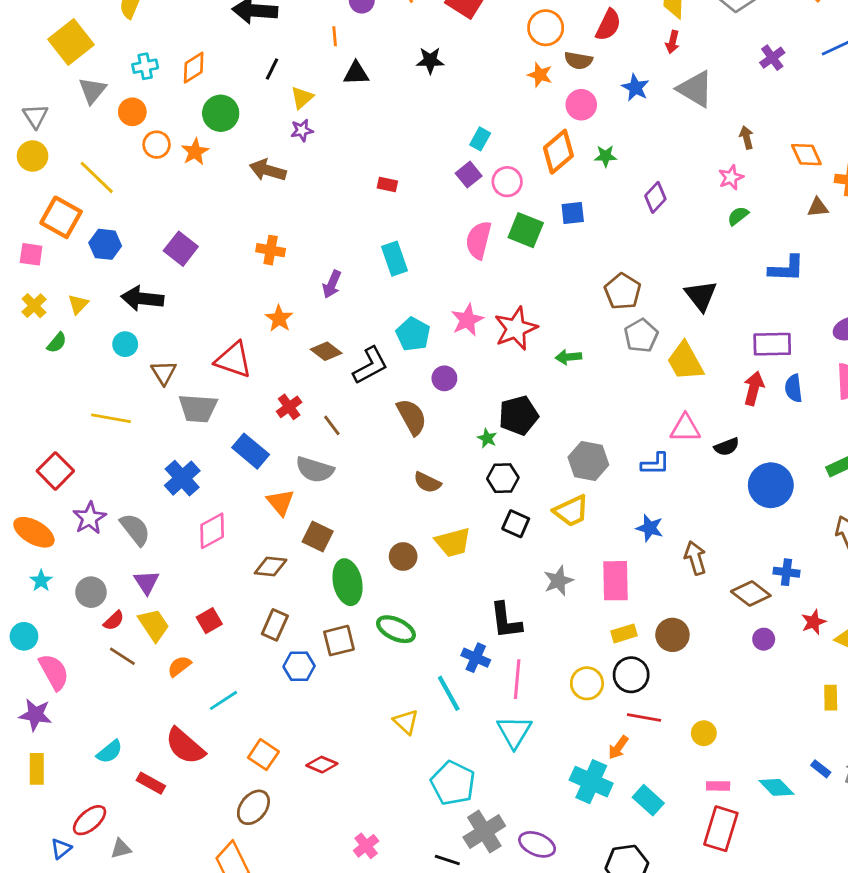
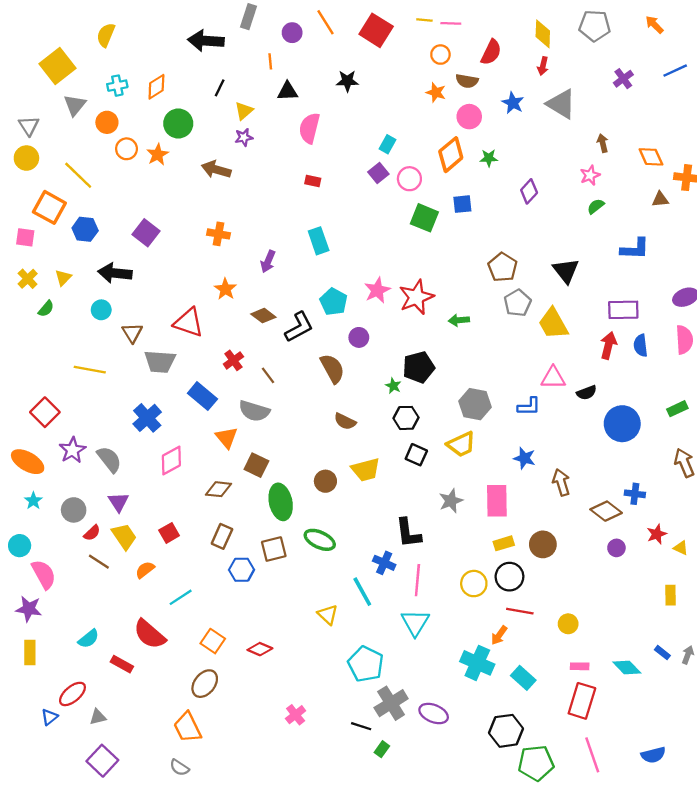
orange circle: (546, 28) -> (440, 55), size x0.7
pink semicircle: (479, 240) -> (309, 128), moved

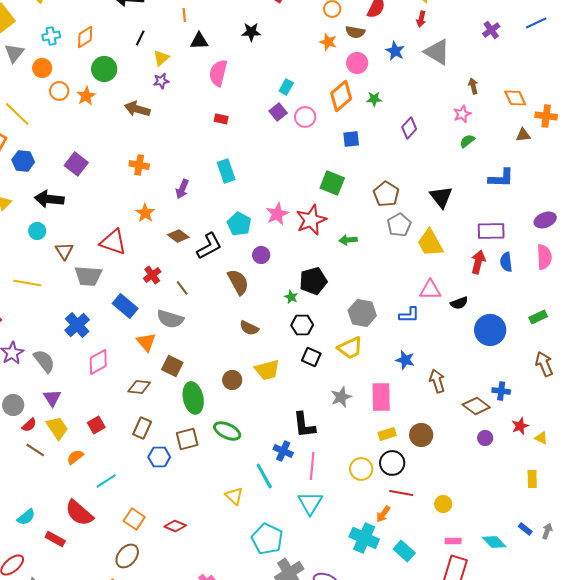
green square: (424, 218) -> (332, 183), moved

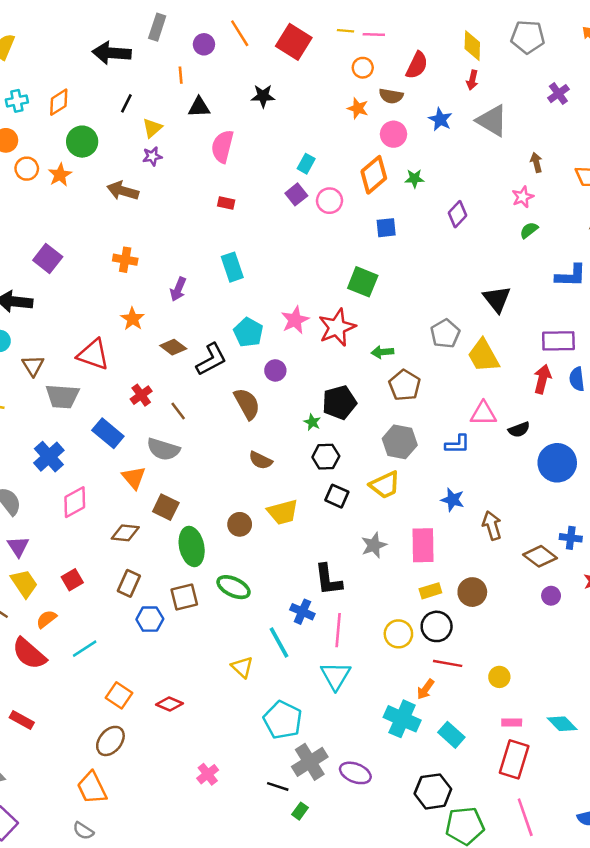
brown pentagon: (386, 194) -> (405, 385), moved
red semicircle: (79, 513) -> (29, 654), moved

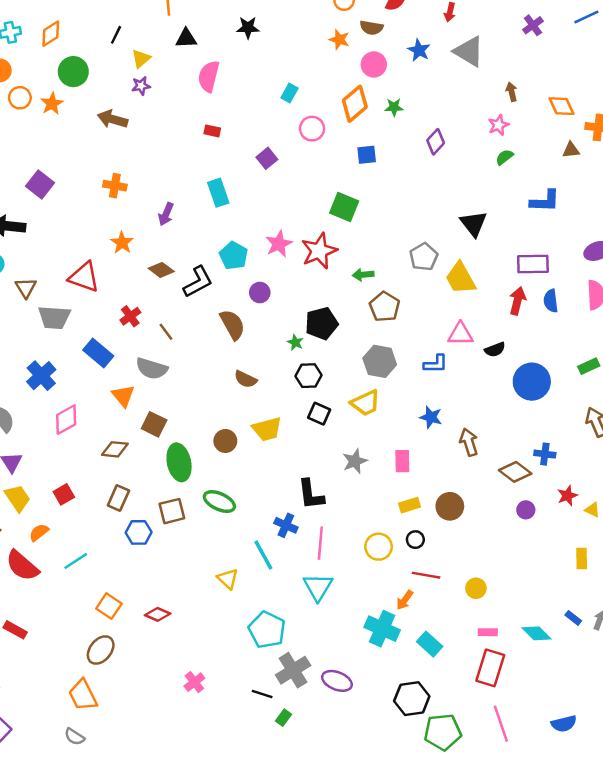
purple square: (296, 194) -> (267, 158), moved
pink rectangle: (423, 545) -> (402, 461), size x0.7
black circle: (437, 626) -> (415, 540), size x0.6

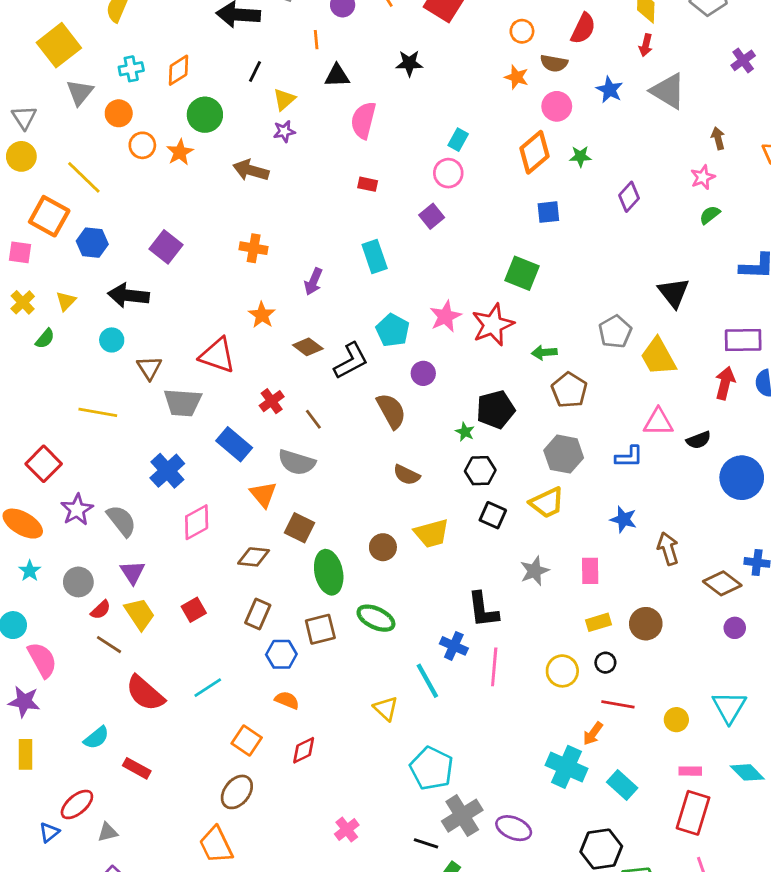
pink circle: (312, 129) -> (448, 173), moved
orange semicircle: (39, 532) -> (287, 700), moved, turned 60
cyan triangle: (318, 587) -> (729, 707), moved
red diamond: (158, 614) -> (304, 750), turned -50

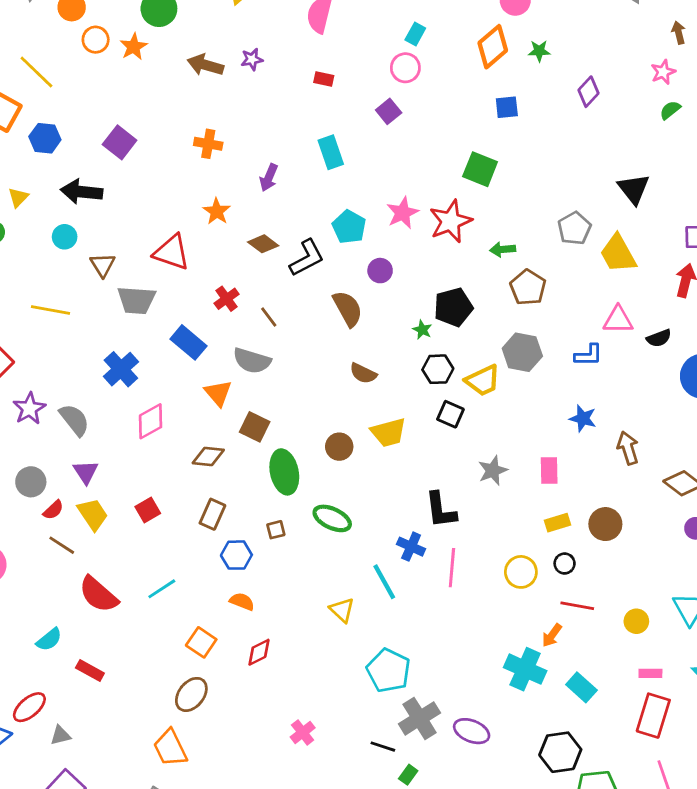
purple star: (284, 131) -> (252, 59), moved
yellow trapezoid: (547, 503) -> (483, 380), moved
brown square: (320, 629) -> (276, 530), size x0.6

